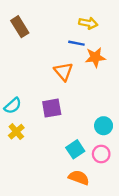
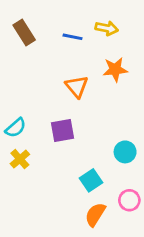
blue line: (76, 43) -> (72, 37), moved
pink circle: (101, 154) -> (129, 200), moved
orange semicircle: (79, 178) -> (95, 214), turned -78

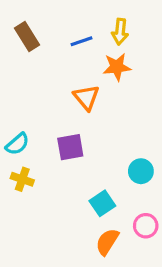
yellow arrow: (107, 28) -> (120, 32), turned 85
blue line: (72, 37) -> (82, 41), turned -30
orange star: (115, 69) -> (117, 67), moved
yellow cross: (20, 159) -> (22, 179), turned -30

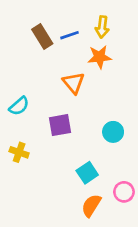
brown rectangle: (27, 36) -> (42, 37), moved
cyan semicircle: (17, 144) -> (19, 106), moved
cyan circle: (141, 171) -> (113, 132), moved

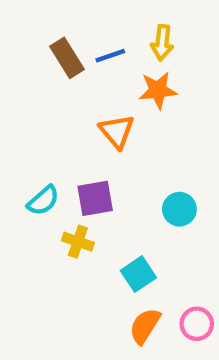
cyan semicircle: (19, 106) -> (43, 201), moved
yellow cross: (19, 152) -> (78, 242), moved
pink circle: (124, 192) -> (197, 324), moved

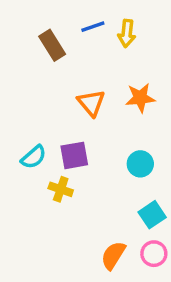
blue line: (110, 56) -> (93, 27), moved
orange star: (158, 90) -> (140, 98), moved
cyan square: (138, 274) -> (152, 215), moved

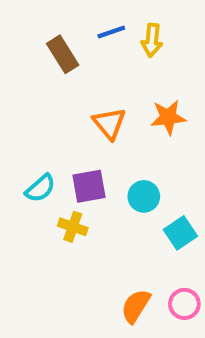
cyan circle: (140, 164) -> (144, 196), moved
cyan square: (152, 215) -> (180, 233), moved

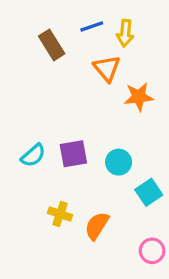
orange triangle: (109, 123) -> (107, 68), moved
yellow cross: (73, 227) -> (60, 214), moved
orange semicircle: (136, 306) -> (97, 226), moved

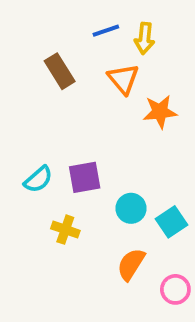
brown rectangle: (52, 45) -> (60, 71), moved
cyan circle: (119, 162) -> (131, 208), moved
yellow cross: (60, 214) -> (65, 230), moved
orange semicircle: (97, 226) -> (131, 264), moved

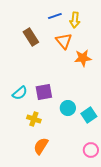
orange semicircle: (131, 264) -> (41, 146), moved

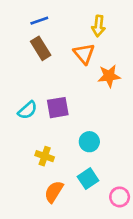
blue line: (55, 16) -> (39, 21), moved
purple square: (44, 92) -> (58, 108), moved
cyan semicircle: (20, 93) -> (28, 110), moved
cyan square: (89, 115) -> (88, 179), moved

